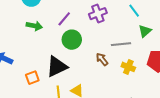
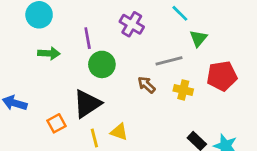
purple cross: (98, 14) -> (132, 24), turned -30
purple line: (64, 19) -> (88, 38), turned -42

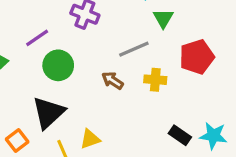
purple line: (88, 38) -> (37, 38), turned 75
yellow triangle: (119, 132) -> (90, 139), turned -30

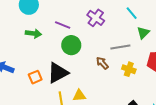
purple line: (37, 38) -> (63, 25), turned 42
orange square: (17, 141) -> (35, 77), moved

